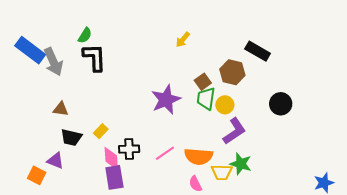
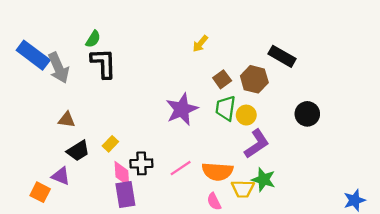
brown square: (203, 82) -> (222, 79), moved
black trapezoid: (71, 137) -> (78, 151), turned -45

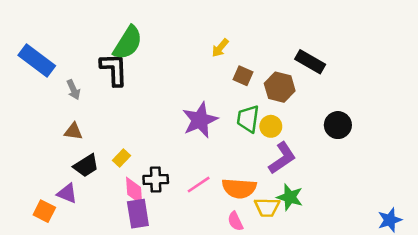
green semicircle: (93, 39) -> (128, 43), moved, size x1.8
gray arrow: (59, 68) -> (73, 90), moved, size x0.6
brown square: (222, 79) -> (243, 76), moved, turned -30

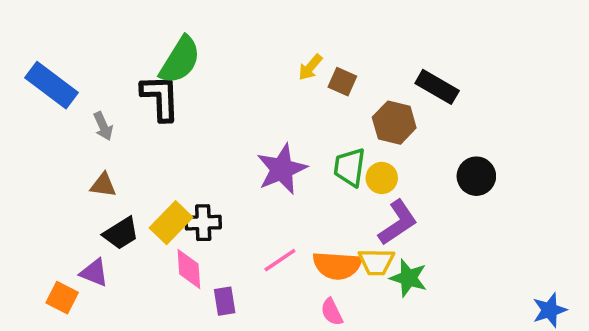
brown square: (243, 76) -> (342, 82), moved
yellow rectangle: (121, 158) -> (171, 223), size x1.6
black cross: (156, 179) -> (203, 223), moved
yellow trapezoid: (267, 207) -> (376, 262), moved
purple rectangle: (138, 214) -> (225, 301), moved, size x0.7

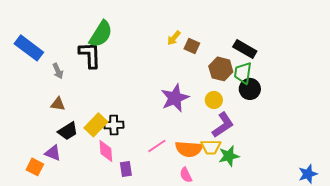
green trapezoid: (350, 167) -> (243, 73), moved
purple star: (282, 169) -> (175, 98), moved
black circle: (476, 176) -> (250, 89), moved
green star: (409, 278) -> (229, 156), turned -30

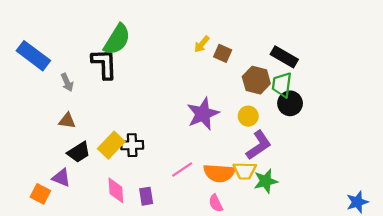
pink diamond: (106, 151) -> (116, 190), moved

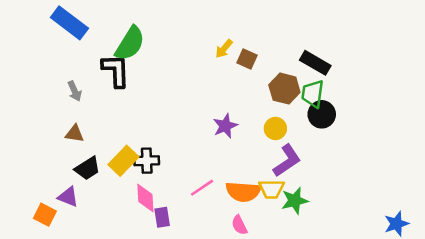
blue rectangle: (33, 56) -> (69, 23), moved
purple star: (203, 114) -> (225, 126), size x0.7
pink diamond: (116, 190) -> (145, 198), moved

